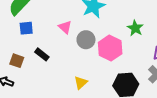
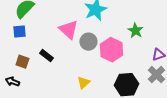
pink triangle: (65, 27) -> (68, 30), size x1.5
blue square: (26, 28) -> (19, 32), moved

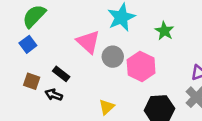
green star: (135, 31) -> (164, 31), moved
blue square: (19, 32) -> (28, 44), turned -32
black arrow: (12, 82) -> (54, 95), moved

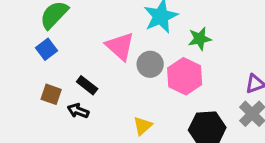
green star: (164, 31) -> (200, 39), moved, turned 30

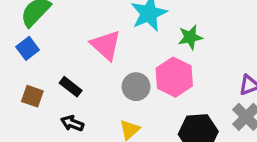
gray circle: (150, 64) -> (136, 87), moved
black arrow: (78, 111) -> (72, 123), moved

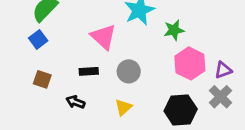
pink hexagon: (174, 77) -> (190, 63), moved
black rectangle: (71, 87) -> (89, 71), moved, turned -42

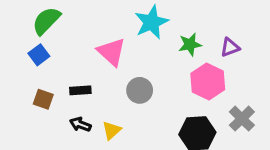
purple triangle: (223, 70) -> (230, 47), moved
black rectangle: (89, 71) -> (80, 90), moved
yellow triangle: (123, 107) -> (111, 130), moved

